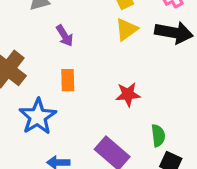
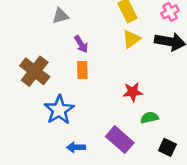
orange rectangle: (68, 80) -> (82, 70), moved
green semicircle: (158, 136) -> (149, 118), moved, turned -96

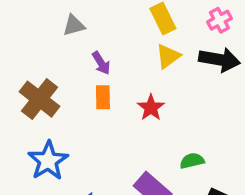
red star: (133, 92) -> (151, 108), moved, turned -30
blue star: (59, 110) -> (48, 161), moved

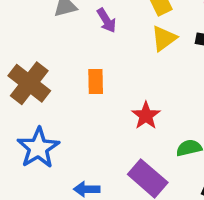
purple arrow: (101, 63) -> (106, 20), moved
red star: (151, 108) -> (146, 116), moved

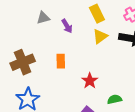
brown cross: (29, 83) -> (23, 62), turned 30

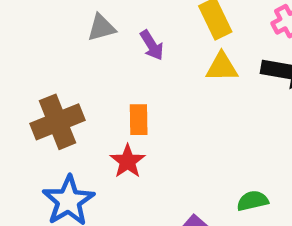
yellow triangle: (100, 36) -> (222, 67), turned 35
red star: (90, 81) -> (128, 161), moved

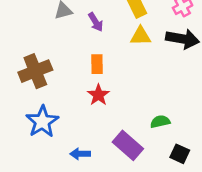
orange rectangle: (139, 120) -> (97, 64), moved
red star: (128, 161) -> (98, 95), moved

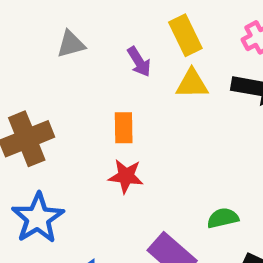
purple arrow: (96, 22) -> (139, 62), moved
red star: (98, 95) -> (126, 176), turned -30

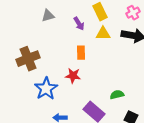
orange rectangle: (124, 128) -> (81, 53), moved
blue star: (38, 218) -> (46, 89), moved

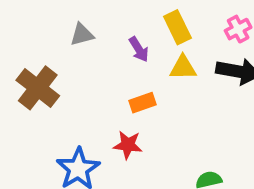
orange rectangle: (81, 53) -> (143, 103), turned 72
brown cross: (28, 59) -> (38, 88), moved, turned -30

